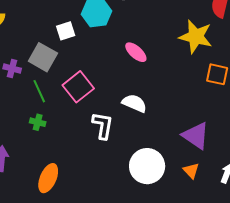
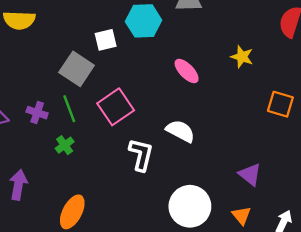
yellow star: (196, 37) -> (242, 57), moved, size x0.6
purple cross: (12, 68) -> (37, 113), moved
green cross: (38, 122) -> (65, 145), turned 35
purple triangle: (196, 136) -> (250, 175), size x0.7

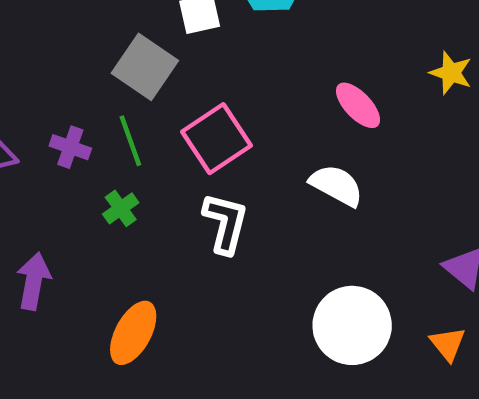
yellow star: (242, 57) -> (451, 73), moved
pink ellipse: (187, 71) -> (358, 105), moved
white L-shape: (141, 155) -> (225, 223), moved

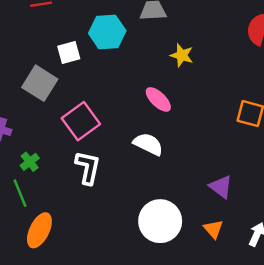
yellow star: (451, 73) -> (182, 55), moved
green line: (130, 141) -> (20, 193), moved

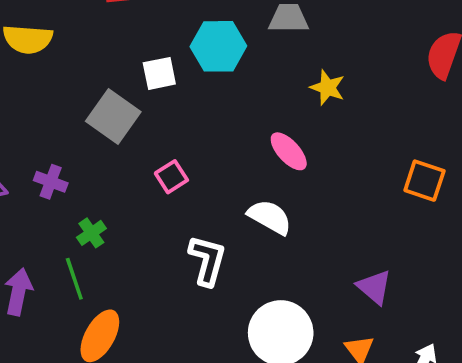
pink square: (81, 121) -> (171, 177), size x0.6
white L-shape: (88, 168) -> (207, 260), moved

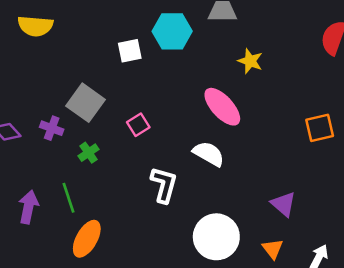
gray square: (113, 117) -> (85, 103), moved
pink ellipse: (289, 151) -> (222, 107), size x1.4
orange square: (424, 181) -> (320, 128), turned -32
green cross: (91, 233) -> (89, 153), moved

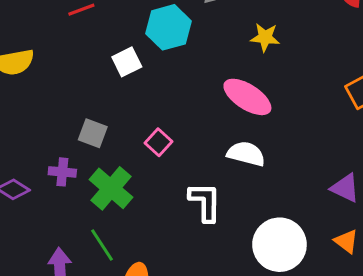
gray square: (85, 103) -> (93, 133), size x0.7
green cross: (89, 153) -> (111, 188), size x1.8

